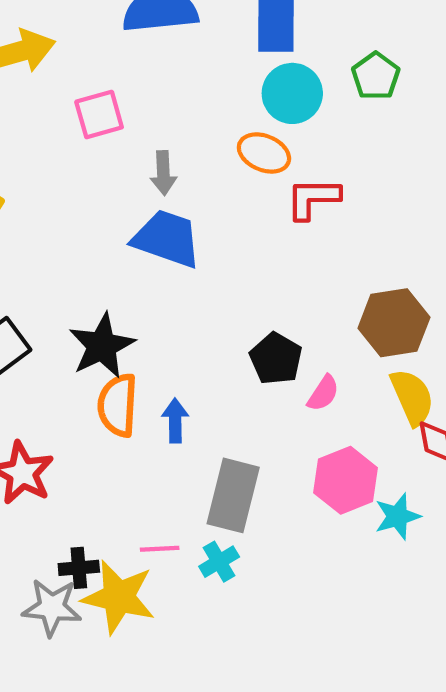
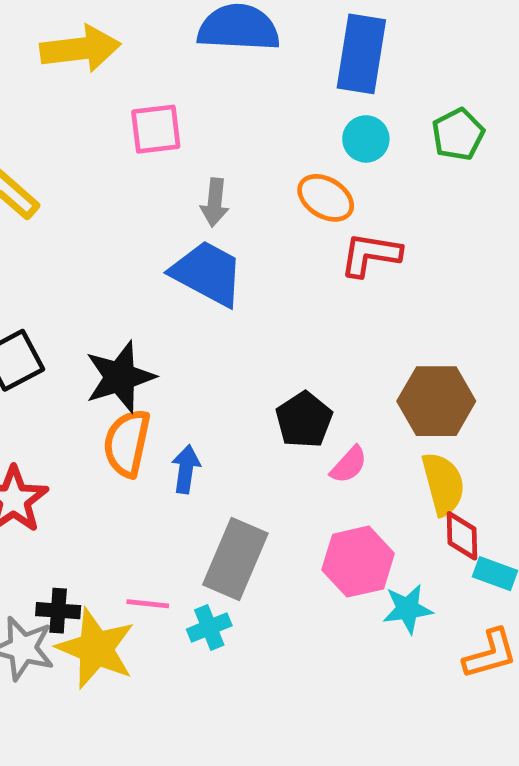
cyan circle: (292, 93) -> (366, 139), size x0.7

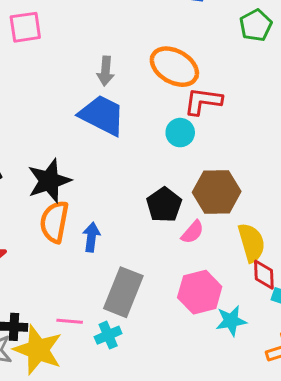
pink square: (156, 129) -> (25, 27), moved
cyan circle: (366, 139) -> (180, 133), moved
orange ellipse: (326, 198) -> (174, 67), size x1.4
brown hexagon: (436, 401) -> (217, 192), moved

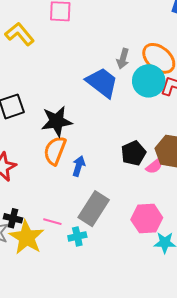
gray arrow: (106, 71) -> (123, 59), moved
cyan circle: (180, 133) -> (149, 81), moved, size x1.6
pink semicircle: (193, 232) -> (154, 166), moved

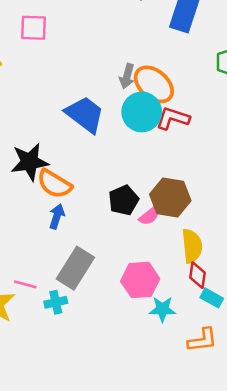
gray arrow: (123, 59) -> (127, 76), moved
orange semicircle: (55, 151) -> (54, 184), moved, turned -80

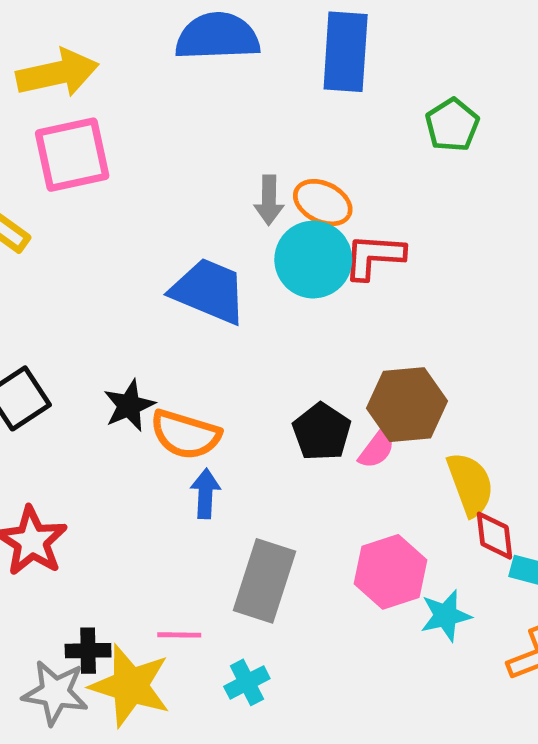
pink square: (33, 28) -> (72, 155), size x1.4
orange ellipse: (154, 84) -> (323, 203), size x0.7
black star: (30, 162) -> (129, 405), size x0.7
cyan cross: (56, 302) -> (247, 682), moved

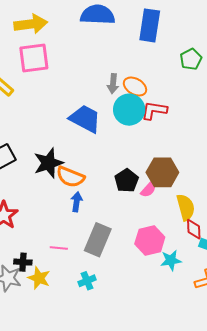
black star: (129, 405) -> (48, 163), size x1.4
pink line: (179, 635) -> (59, 248), moved
yellow star: (130, 686) -> (39, 278), size x0.7

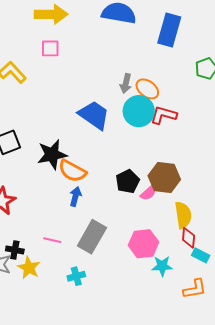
pink square: (34, 58) -> (50, 48), size x0.6

